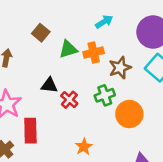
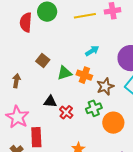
orange cross: (94, 53) -> (84, 75), turned 35

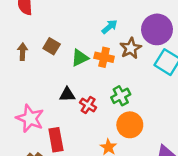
brown arrow: (16, 81) -> (23, 52), moved
brown star: (105, 86) -> (131, 48), moved
orange circle: (113, 123) -> (130, 125), moved

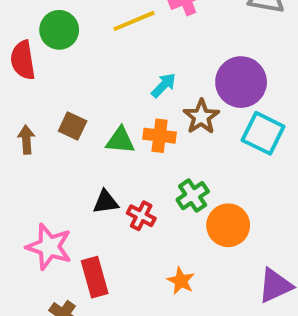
green triangle: (80, 58) -> (120, 140), turned 36
orange circle: (130, 125) -> (228, 225), moved

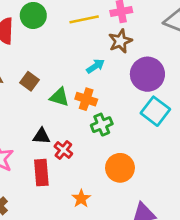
brown star: (201, 117) -> (120, 41), moved
green cross: (193, 196) -> (102, 125), moved
red rectangle: (95, 277) -> (41, 173), moved

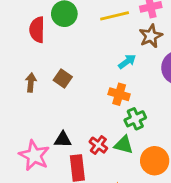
green triangle: (59, 97) -> (124, 145), moved
black triangle: (42, 136) -> (63, 139), moved

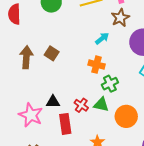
red semicircle: (37, 30) -> (14, 14), moved
brown arrow: (31, 82) -> (26, 57), size x1.5

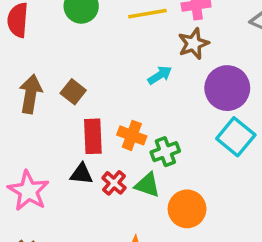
orange cross: (97, 65) -> (132, 135), moved
black triangle: (53, 102) -> (81, 174), moved
red rectangle: (65, 124) -> (93, 136), moved

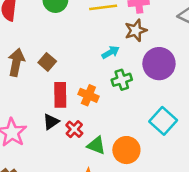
cyan square: (236, 137) -> (163, 121), moved
green cross: (165, 152) -> (122, 80), moved
black triangle: (81, 174) -> (51, 122), turned -42
green triangle: (147, 185) -> (96, 145), moved

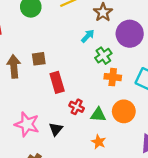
brown square: (47, 62) -> (39, 59), turned -32
orange cross: (88, 95) -> (113, 77), moved
black triangle: (51, 122) -> (56, 129), moved

